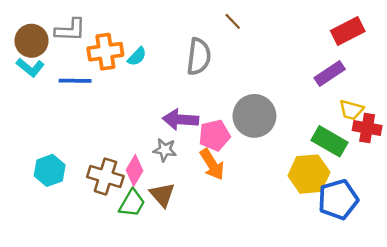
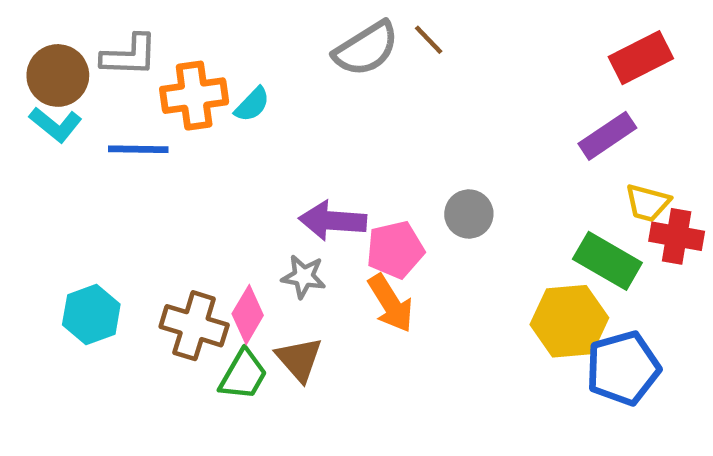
gray semicircle: (199, 57) -> (366, 49), moved, turned 51
gray circle: (254, 116) -> (469, 214), size x0.6

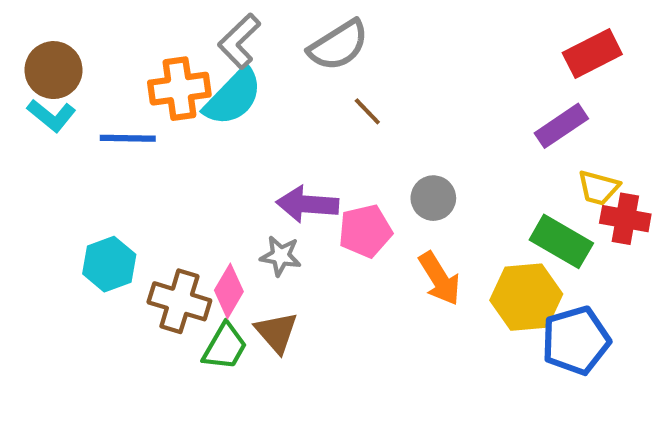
brown line: (429, 40) -> (367, 111), moved
gray L-shape: (129, 55) -> (239, 41), moved, turned 134
cyan semicircle: (252, 105) -> (233, 97), size x1.8
orange arrow: (391, 303) -> (440, 279), moved
cyan hexagon: (91, 315) -> (109, 264), moved

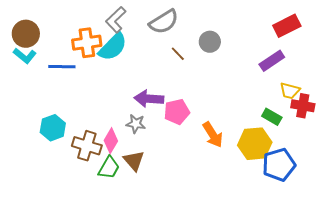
gray circle: (433, 198) -> (210, 42), moved
green rectangle: (561, 241) -> (272, 117), size x0.7

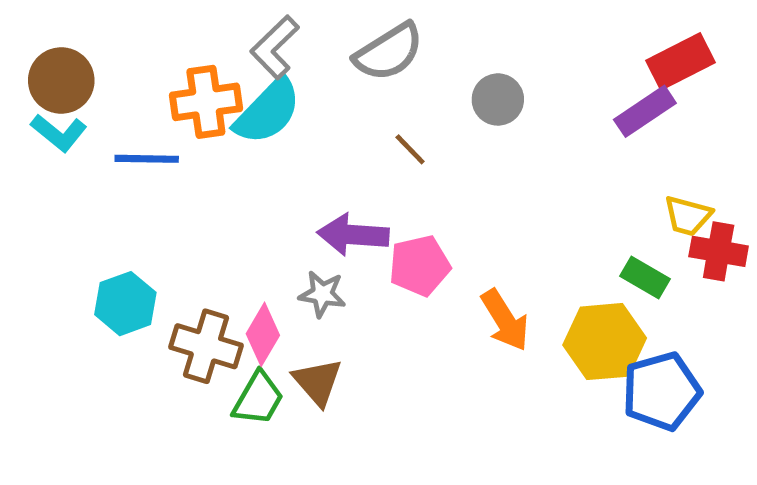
brown line: (178, 54) -> (410, 149), moved
purple rectangle: (272, 61) -> (645, 111), moved

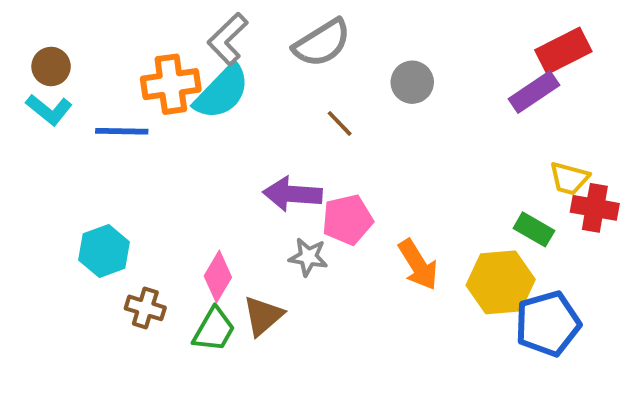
brown circle: (61, 81) -> (51, 66), size x0.7
gray star: (322, 294) -> (308, 257), moved
brown cross: (206, 346) -> (145, 308), moved, size x0.7
brown triangle: (318, 382) -> (263, 316), turned 30

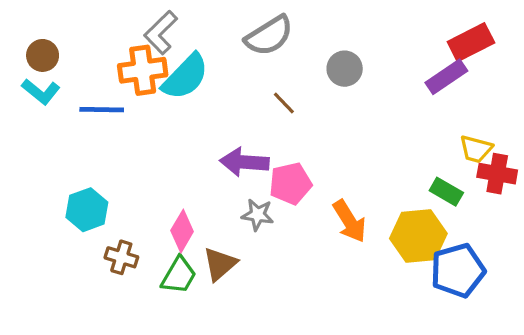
gray L-shape: (228, 39) -> (161, 32), moved

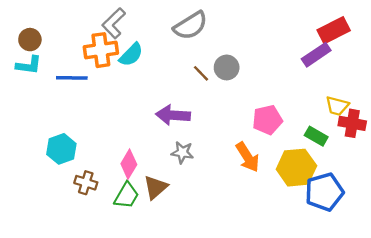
gray circle: (345, 69) -> (227, 67), moved
cyan semicircle: (185, 77) -> (131, 55), size x0.7
cyan L-shape: (41, 92) -> (29, 65), turned -32
pink pentagon: (290, 183) -> (267, 120), moved

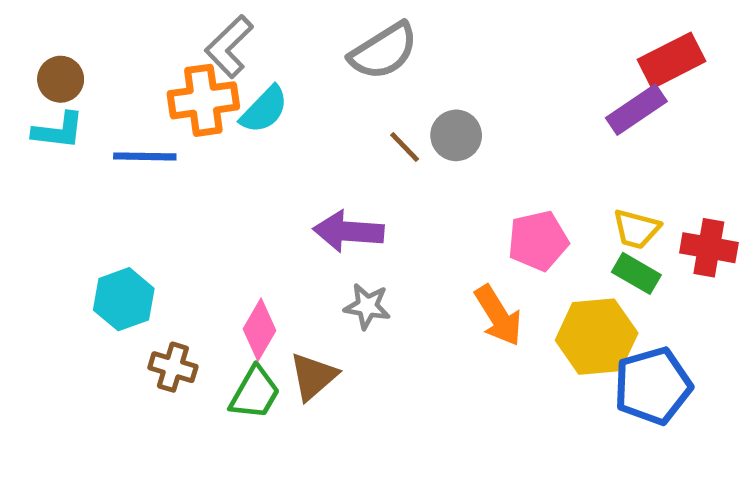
yellow trapezoid: (337, 106) -> (636, 229), moved

